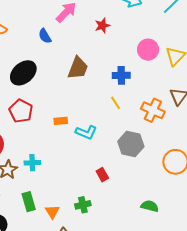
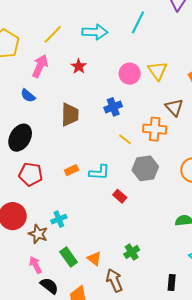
yellow line: (116, 103) -> (125, 139), moved
red rectangle: (102, 175) -> (120, 196), moved
green cross: (83, 205) -> (132, 252), moved

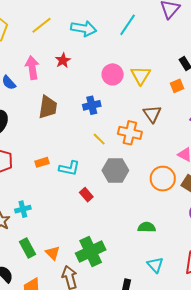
pink arrow: (40, 66) -> (32, 68), moved, turned -40
green cross: (132, 252) -> (91, 251), size x1.8

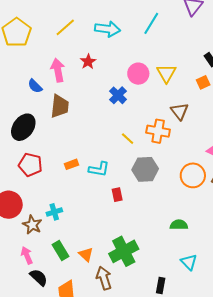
blue cross: (92, 105) -> (118, 95), moved, turned -30
brown trapezoid: (48, 107) -> (60, 106), moved
red rectangle: (86, 195) -> (117, 195), turned 32

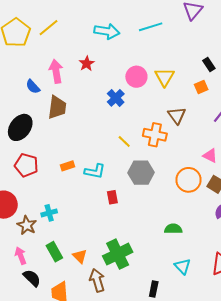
cyan line: (151, 23) -> (151, 27), turned 40
yellow line: (65, 27) -> (49, 28), moved

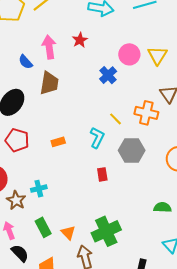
cyan L-shape: (95, 171) -> (97, 138), moved, turned -75

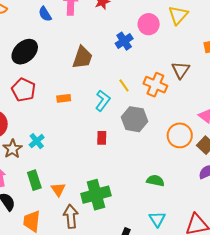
yellow triangle: (157, 56) -> (178, 15), moved
brown trapezoid: (49, 83) -> (82, 58), moved
cyan cross: (39, 189) -> (37, 141), turned -35

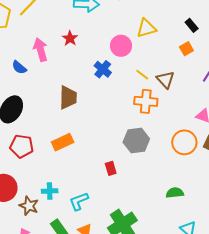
yellow triangle: (178, 15) -> (146, 28), turned 50
yellow line: (124, 85) -> (142, 75), moved
orange rectangle: (64, 98) -> (63, 142), size x1.5
cyan L-shape: (103, 101) -> (79, 201), moved, turned -130
cyan cross: (37, 141) -> (50, 191), turned -35

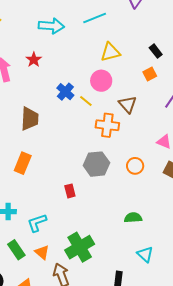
pink circle: (121, 46) -> (101, 81), moved
yellow line: (142, 75) -> (86, 101), moved
orange rectangle: (63, 142) -> (23, 163), turned -45
orange circle: (184, 142) -> (135, 166), moved, size x0.7

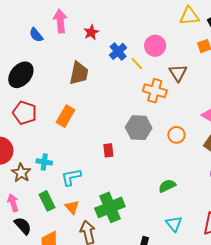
yellow triangle: (110, 52) -> (189, 16), moved
red star: (34, 60) -> (91, 32), moved
green semicircle: (133, 218) -> (167, 186), turned -30

